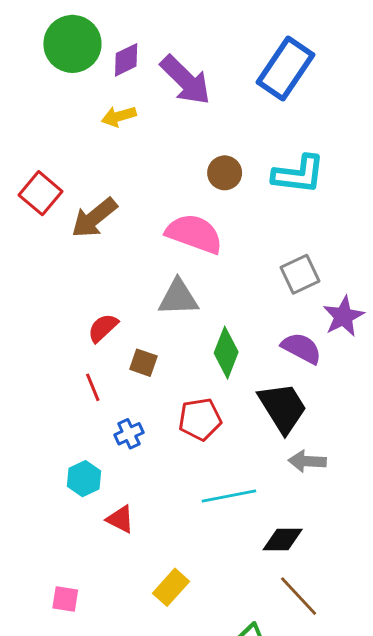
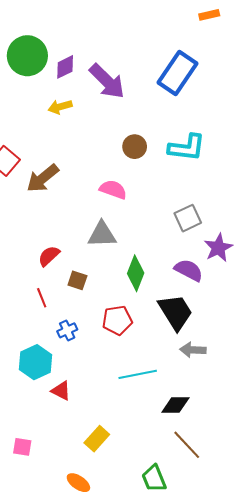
pink semicircle: (194, 234) -> (113, 190), size x0.7
cyan hexagon: (84, 479) -> (36, 362), size x1.4

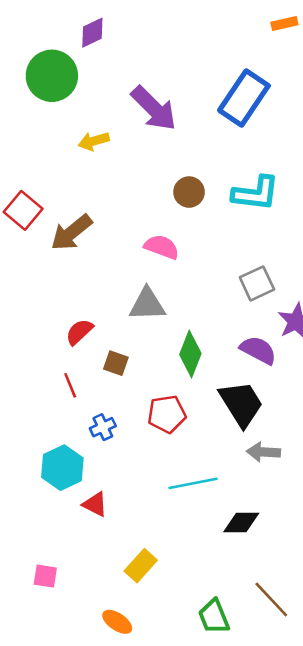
purple diamond: (65, 67) -> (92, 33), moved
brown line: (187, 445) -> (271, 600), moved

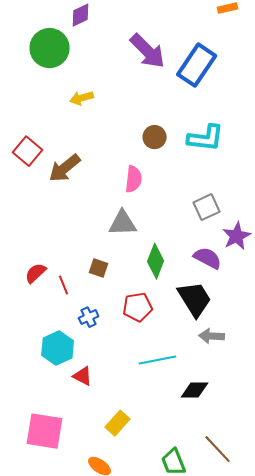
purple arrow: (154, 108) -> (148, 51), moved
pink semicircle: (162, 247) -> (134, 179), turned 76
red semicircle: (79, 332) -> (36, 273), moved
pink square: (45, 576) -> (45, 431), size x2.0

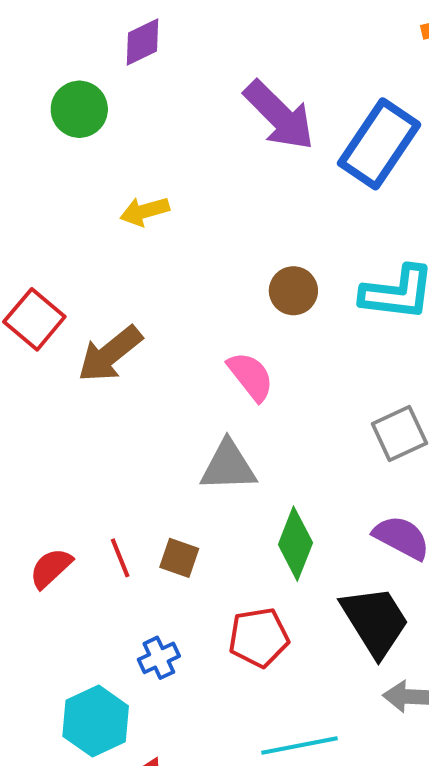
green circle: (50, 48) -> (79, 109), size x0.7
pink semicircle: (134, 179) -> (251, 376), turned -44
red line: (64, 285) -> (120, 558), moved

